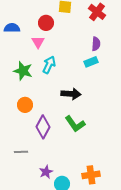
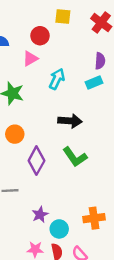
pink triangle: (38, 42) -> (30, 59), turned 32
cyan arrow: (49, 65) -> (57, 79), moved

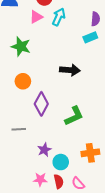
cyan arrow: (57, 79) -> (59, 17), moved
green L-shape: (75, 157) -> (74, 116), moved, turned -80

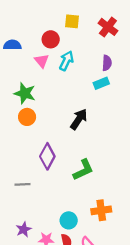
pink triangle: (36, 17) -> (42, 61), turned -40
black arrow: (70, 70) -> (79, 119), turned -60
orange circle: (23, 81) -> (27, 117), moved
purple star: (44, 150) -> (24, 229), moved

